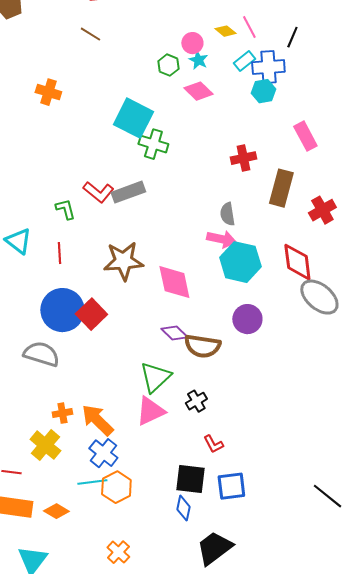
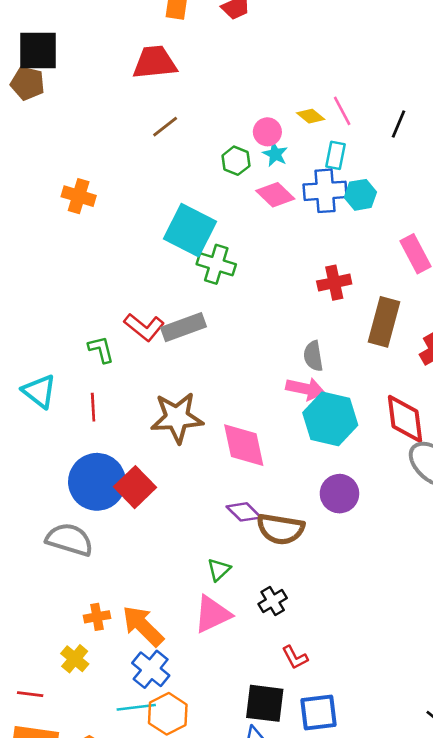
brown line: (90, 34) -> (165, 127), moved, turned -70
cyan rectangle: (244, 61) -> (336, 155), turned -40
blue cross: (268, 67) -> (325, 191), moved
green triangle: (155, 377) -> (219, 570), size x0.6
yellow cross: (45, 445) -> (75, 659), size x0.7

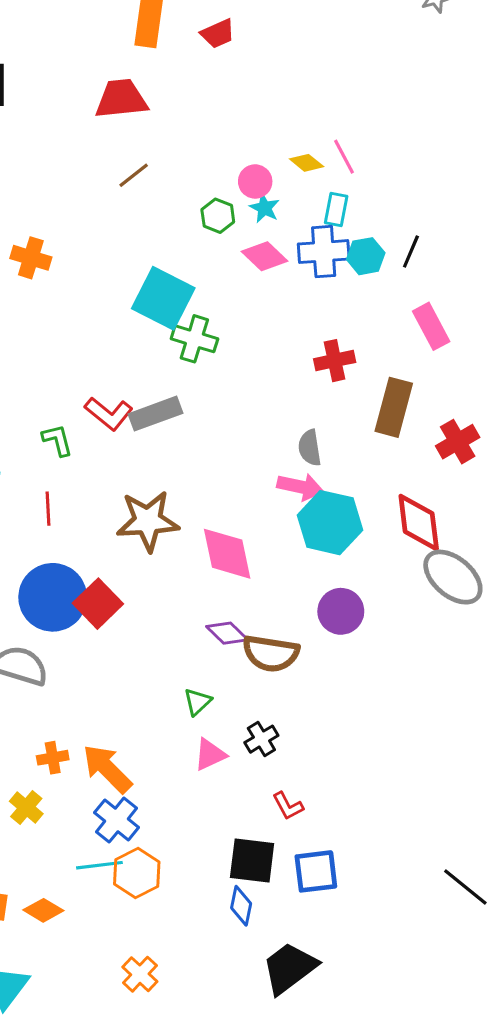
black line: (398, 124) -> (411, 252), moved
pink triangle: (212, 614) -> (210, 755), moved, size x0.7

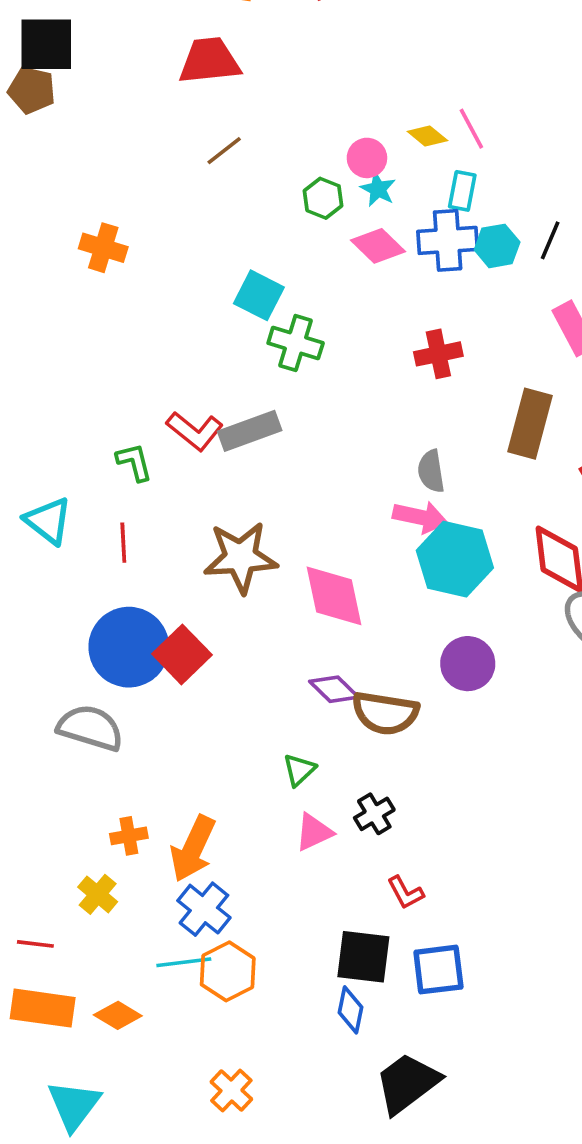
cyan square: (163, 298) -> (259, 295), size x0.7
red cross: (335, 361) -> (438, 354), moved
orange arrow: (107, 769) -> (193, 849), turned -110

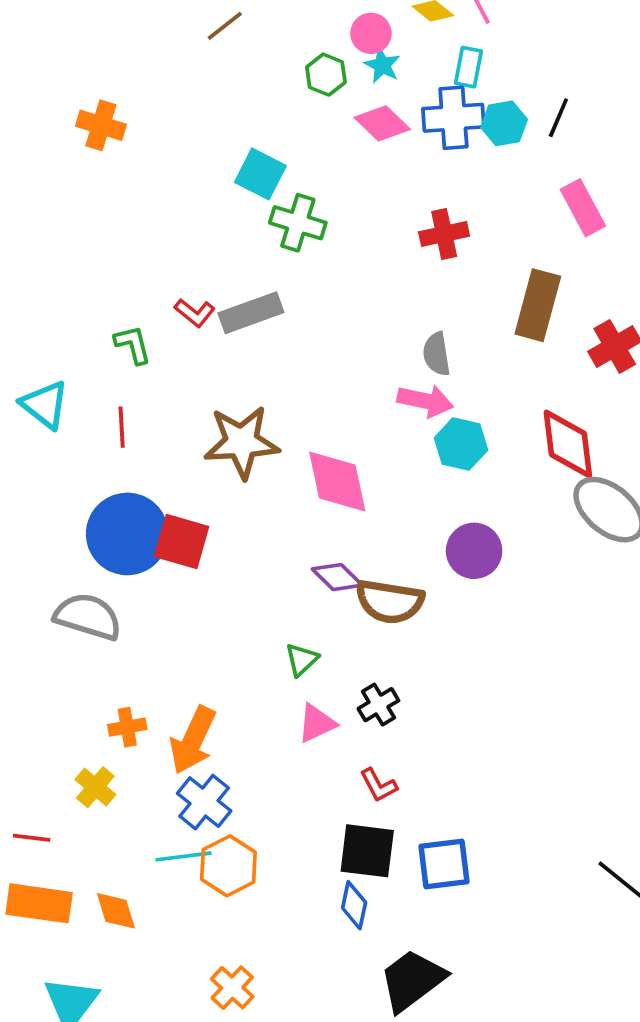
red L-shape: (195, 431) -> (195, 313), size x0.7
cyan hexagon: (455, 559) -> (461, 444), size x0.7
red square: (182, 654) -> (182, 541), turned -30
red L-shape: (405, 893) -> (378, 785), moved
orange diamond: (118, 1015) -> (116, 911), turned 42

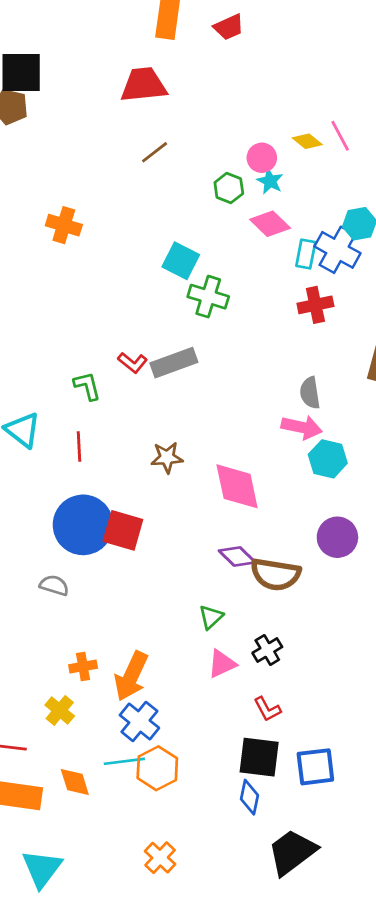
cyan rectangle: (468, 67) -> (306, 254), moved
blue cross: (453, 118) -> (337, 250), moved, turned 33
brown star: (242, 442) -> (167, 457), size x0.6
gray semicircle: (88, 616) -> (54, 585), size x0.6
orange diamond: (116, 911) -> (75, 782), moved

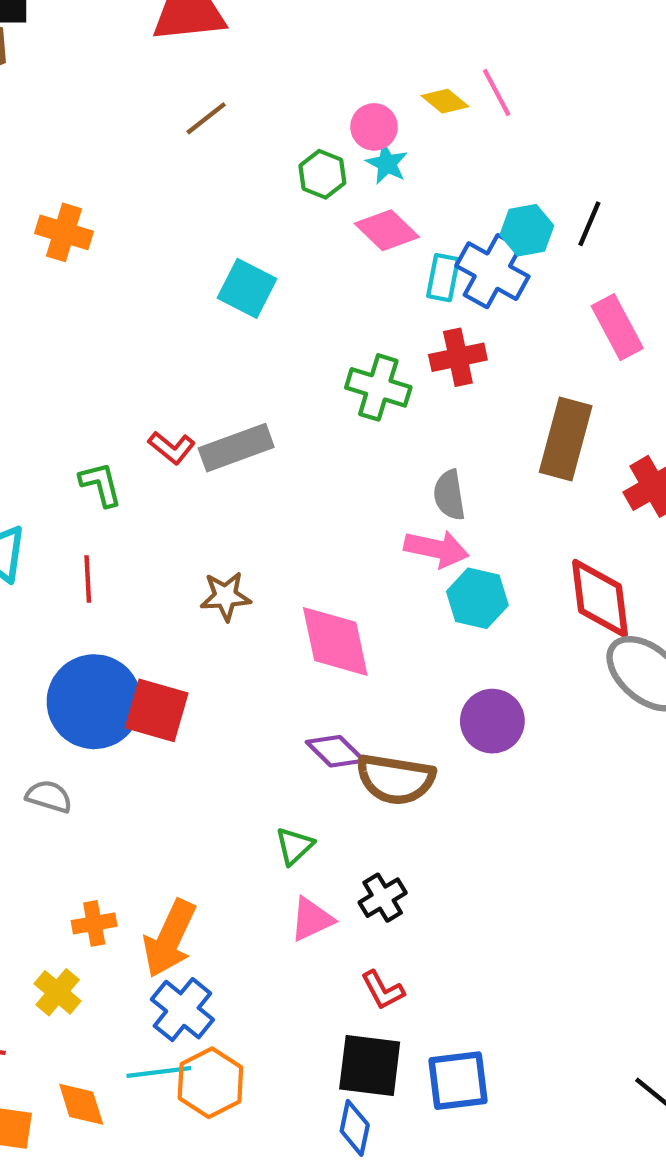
green cross: (208, 297) -> (378, 387), moved

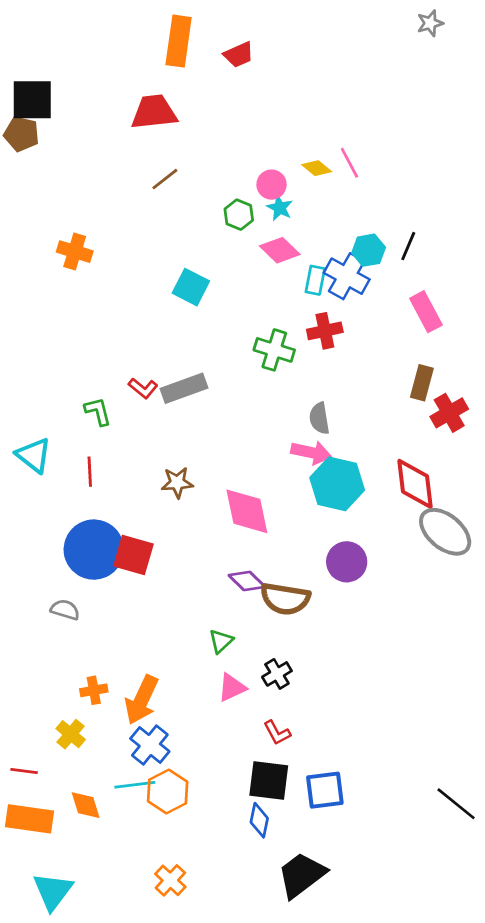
brown rectangle: (566, 439) -> (422, 383), moved, size x0.7
cyan hexagon: (477, 598) -> (337, 484), size x1.4

